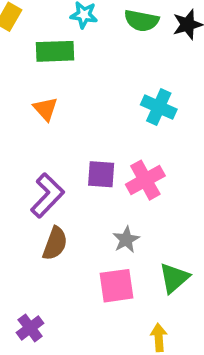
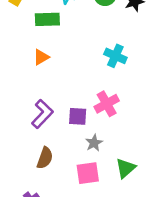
orange triangle: (45, 109) -> (41, 57), turned 42
purple square: (101, 174) -> (78, 116), moved
brown semicircle: (55, 243) -> (45, 158), moved

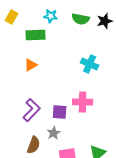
pink cross: (107, 104) -> (83, 102), turned 30
gray star: (94, 143) -> (54, 133), moved

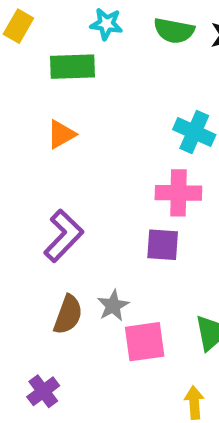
pink cross: (83, 102) -> (178, 193), moved
purple square: (60, 112) -> (163, 245), moved
gray star: (54, 133) -> (113, 306), moved

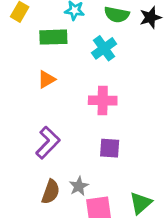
cyan cross: (194, 132) -> (104, 48), moved, turned 30
pink cross: (178, 193) -> (103, 100), moved

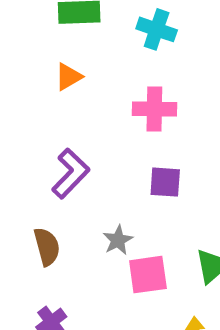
cyan cross: (104, 48) -> (157, 29), turned -35
brown semicircle: (51, 192) -> (47, 247), moved, turned -35

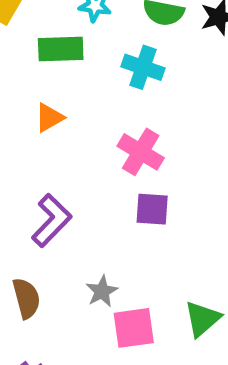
pink cross: (154, 109) -> (141, 152), turned 30
purple square: (165, 182) -> (152, 209), moved

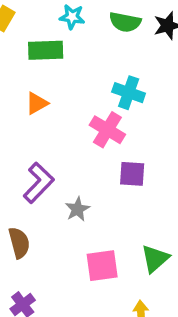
cyan cross: (143, 67) -> (129, 93), moved
purple square: (152, 209) -> (132, 174), moved
gray star: (102, 291) -> (77, 209), moved

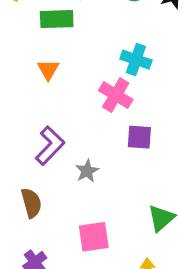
orange triangle: (37, 103) -> (48, 70), turned -30
pink square: (102, 266) -> (94, 237), moved

